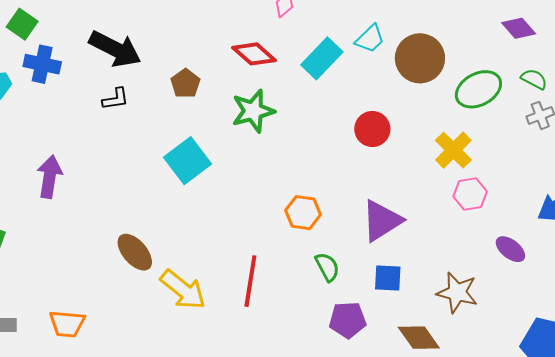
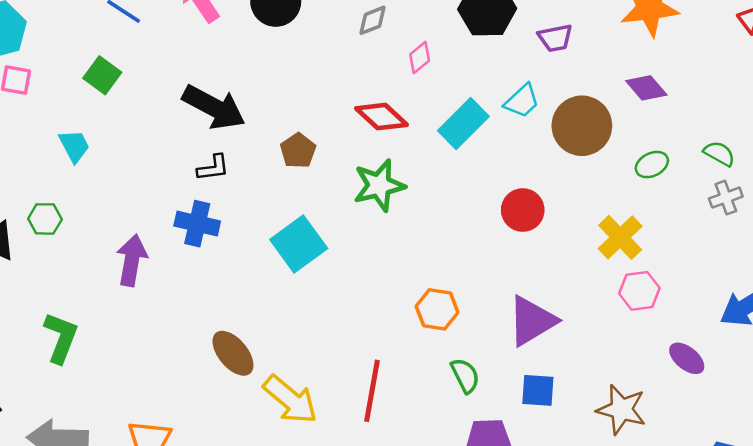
purple diamond: (519, 28) -> (646, 88), moved
blue cross: (42, 64) -> (197, 224), moved
green ellipse: (478, 89) -> (652, 165), size x0.6

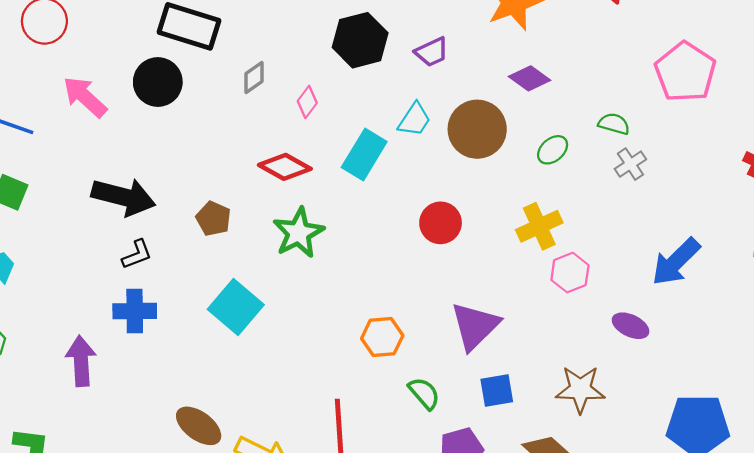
yellow cross: (620, 237) -> (539, 226), turned 33

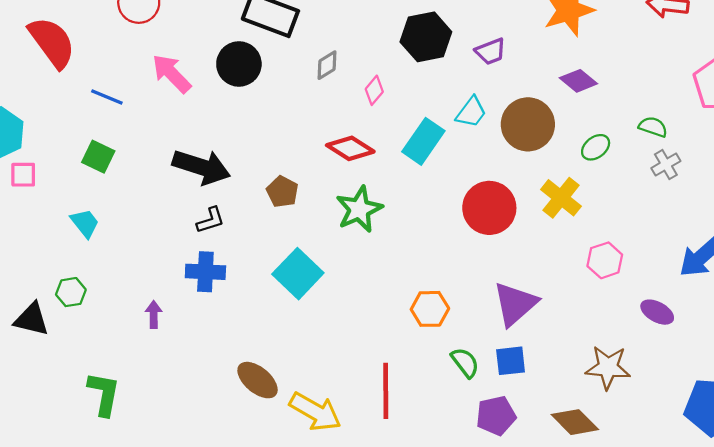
red circle: (441, 223) -> (489, 208), size x1.4
yellow cross: (539, 226) -> (561, 198), moved, turned -30
purple arrow: (81, 361) -> (154, 314), size x0.6
blue square: (497, 390) -> (511, 361), moved

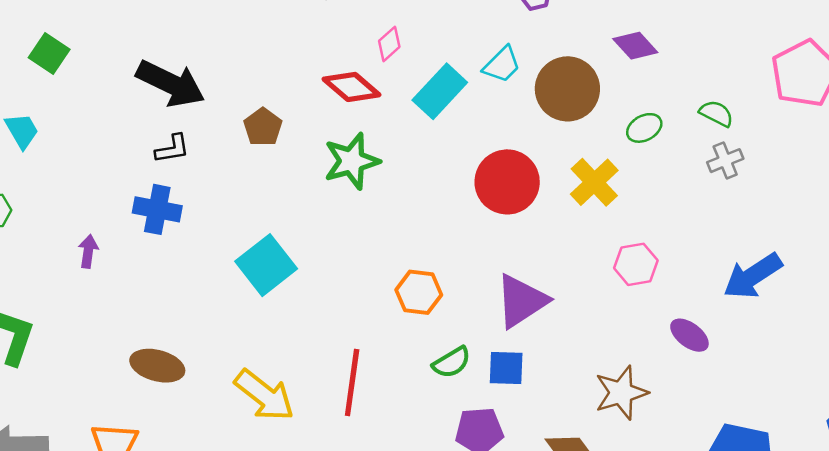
pink diamond: (374, 90) -> (389, 44), moved
cyan square: (298, 274) -> (266, 265), moved
green semicircle: (465, 363) -> (452, 362), turned 88
brown star: (608, 367) -> (621, 393), turned -30
brown ellipse: (258, 380) -> (157, 366), moved, turned -33

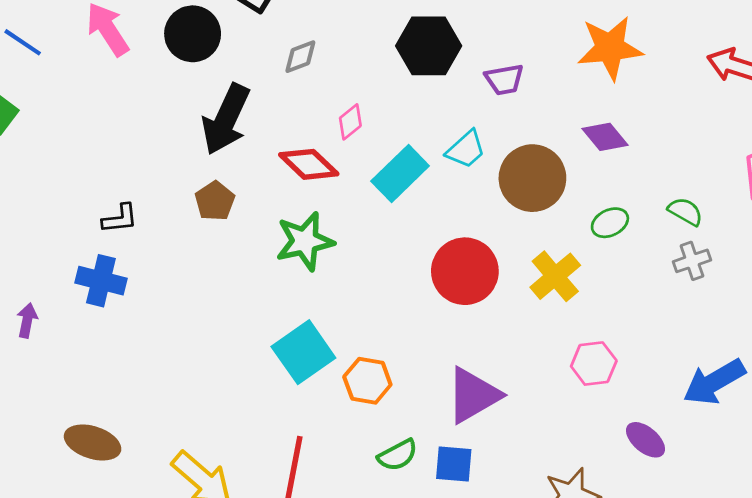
black arrow: (171, 84) -> (226, 119), moved, turned 86
cyan square: (266, 265) -> (303, 352), moved

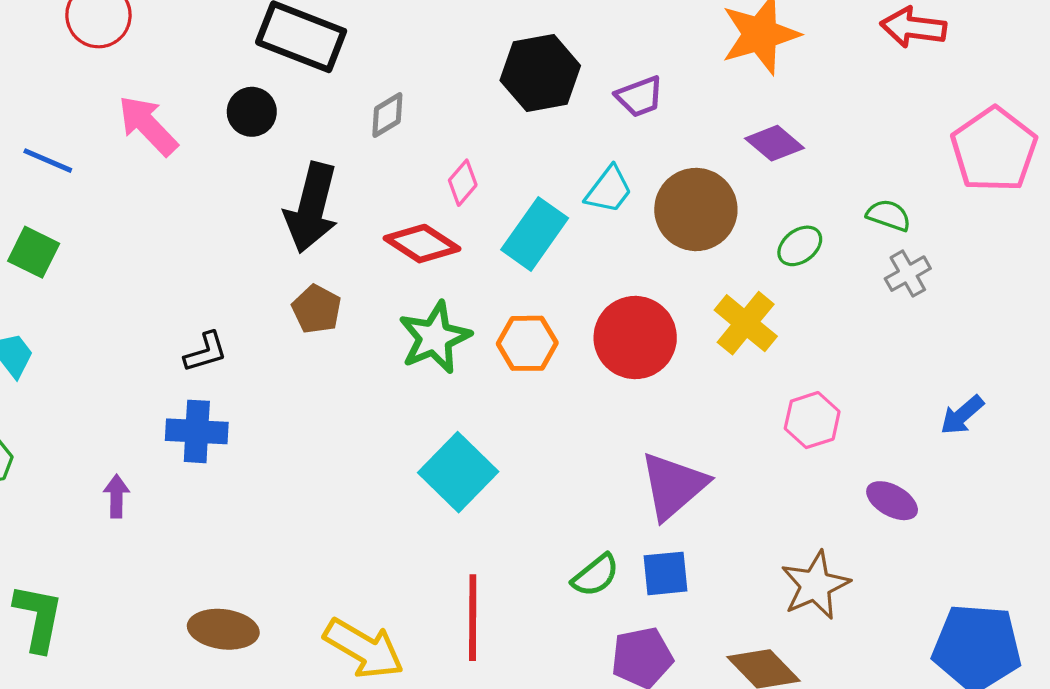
black circle: (193, 34) -> (252, 112), size x0.7
orange hexagon: (367, 381) -> (527, 343), moved
blue arrow: (714, 382) -> (962, 415), size x0.6

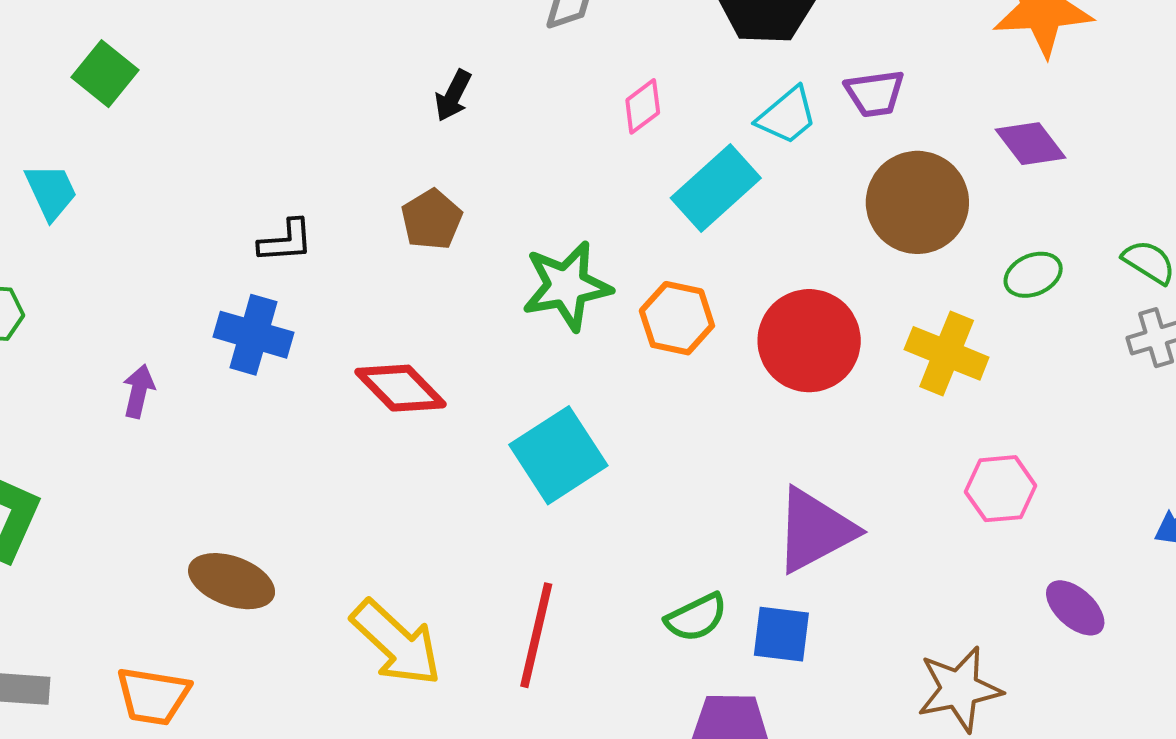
purple trapezoid: (640, 97) -> (875, 93), moved
cyan trapezoid: (609, 190) -> (787, 116), moved
black arrow: (311, 208) -> (453, 96), size x0.5
red diamond: (422, 244) -> (401, 388), moved
yellow cross: (746, 323) -> (947, 353), turned -30

